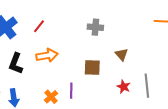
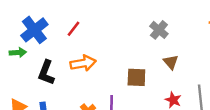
gray cross: (95, 27) -> (159, 30), moved, turned 35

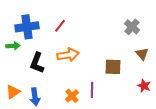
blue cross: (34, 30) -> (27, 27), turned 30

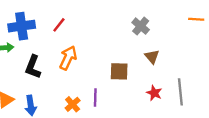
orange arrow: (68, 55) -> (68, 58), turned -55

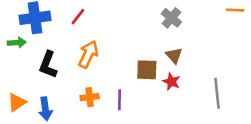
brown triangle: (152, 57) -> (174, 56), moved
red star: (154, 93) -> (171, 82), moved
orange cross: (73, 104) -> (90, 97), moved, turned 35

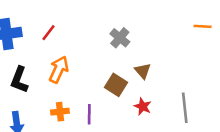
gray cross: (171, 18) -> (120, 38), moved
brown square: (147, 70) -> (116, 85), turned 30
red star: (171, 82) -> (143, 107), moved

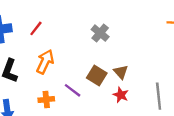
brown triangle: (143, 71) -> (121, 72), moved
purple line: (89, 114) -> (73, 90), moved, turned -54

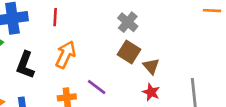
red line: (36, 28) -> (55, 17), turned -35
brown square: (97, 75) -> (129, 52), moved

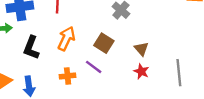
brown square: (129, 52) -> (104, 43), moved

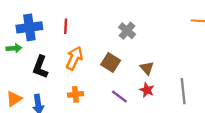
purple line: (94, 67) -> (119, 97), moved

